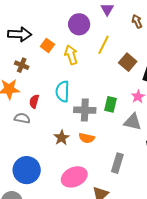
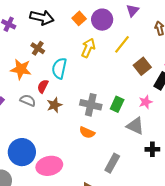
orange square: (47, 45) -> (79, 18), moved
yellow arrow: (71, 55) -> (88, 48), turned 30
cyan semicircle: (63, 92) -> (59, 68), moved
brown star: (62, 138) -> (54, 105), moved
pink ellipse: (74, 177) -> (49, 166), moved

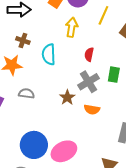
red semicircle: (43, 86) -> (89, 54), moved
brown star: (54, 105) -> (67, 97), moved
gray cross: (91, 105) -> (88, 82), turned -30

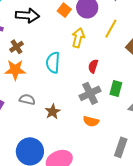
brown cross: (23, 41) -> (16, 47), moved, turned 32
brown star: (67, 97) -> (53, 112), moved

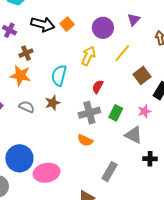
orange square: (64, 10) -> (67, 24), moved
brown star: (53, 112) -> (53, 103), moved

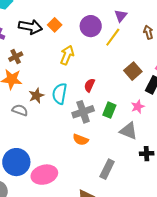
yellow line: (122, 53) -> (113, 37), moved
yellow arrow: (88, 56) -> (67, 55), moved
cyan semicircle: (59, 75) -> (60, 94), moved
brown star: (53, 103) -> (36, 96), moved

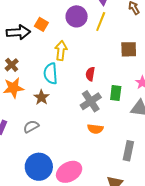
brown square: (133, 71) -> (129, 49), turned -36
cyan semicircle: (60, 94) -> (51, 74), moved
gray semicircle: (20, 110) -> (31, 126), moved, turned -35

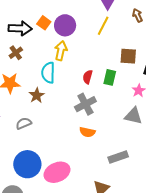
purple circle: (77, 16) -> (65, 25), moved
brown cross: (12, 65) -> (16, 53), moved
green rectangle: (116, 93) -> (110, 77), moved
gray rectangle: (128, 151) -> (118, 157), turned 54

